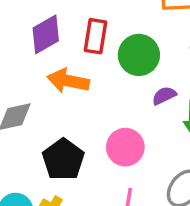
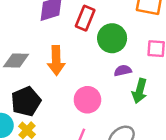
orange arrow: (68, 81) -> (56, 60), moved, turned -116
black pentagon: (63, 159) -> (26, 101), moved

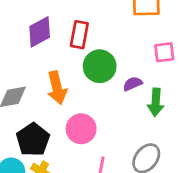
green circle: (112, 38) -> (100, 66), moved
pink circle: (87, 100) -> (81, 129), moved

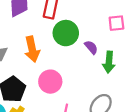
purple semicircle: (133, 84) -> (91, 47), turned 72

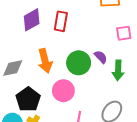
green circle: (66, 33) -> (79, 63), moved

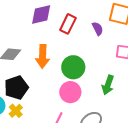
purple semicircle: (101, 57) -> (98, 29), moved
pink circle: (63, 91) -> (70, 92), moved

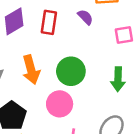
pink circle: (70, 92) -> (60, 104), moved

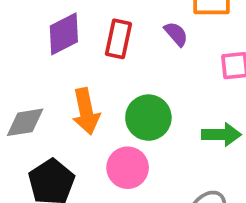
green arrow: (118, 79) -> (221, 135), turned -95

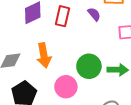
green circle: (148, 118) -> (89, 66), moved

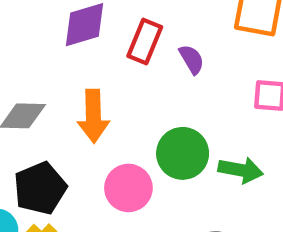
purple semicircle: (94, 14) -> (192, 59), moved

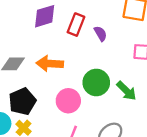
orange arrow: (93, 116) -> (50, 64), turned 95
green arrow: (241, 170) -> (126, 91), turned 35

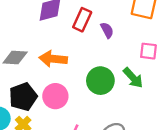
green arrow: (126, 91) -> (133, 78), moved
pink circle: (68, 101) -> (55, 96), moved

